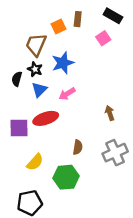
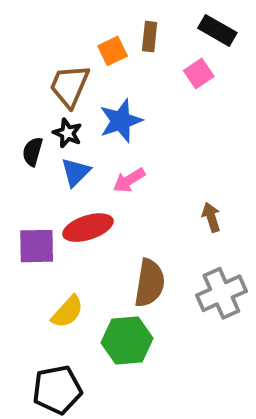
brown semicircle: (78, 147) -> (150, 283), size x1.6

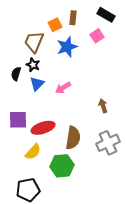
blue star: (121, 121) -> (67, 47), moved
red ellipse: (88, 228) -> (43, 128), moved

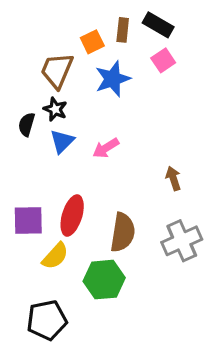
black rectangle: (106, 15) -> (158, 25), moved
purple square: (18, 120) -> (28, 221), moved
red ellipse: (43, 128) -> (72, 215), turned -55

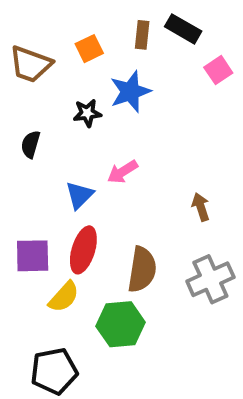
orange square: (92, 42) -> (89, 49), moved
pink square: (163, 60) -> (218, 70), moved
brown trapezoid: (57, 70) -> (31, 64), moved, turned -93
black star: (55, 109) -> (87, 113), moved, turned -30
blue triangle: (62, 141) -> (79, 195), moved

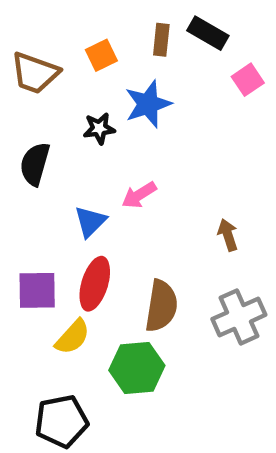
black semicircle: (31, 144) -> (35, 164), size x1.4

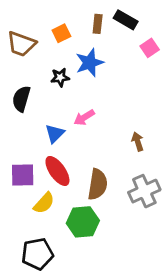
red ellipse: (95, 284) -> (57, 171), turned -52

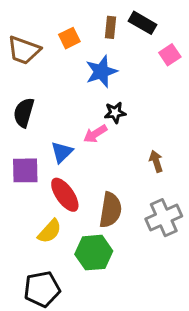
black star: (60, 77) -> (115, 113), moved
purple square: (23, 175) -> (25, 170), moved

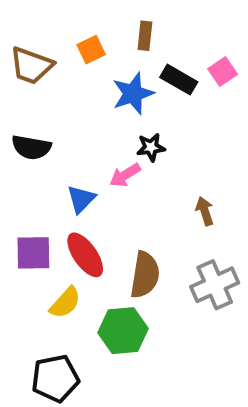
black rectangle: (142, 23) -> (179, 80), moved
black semicircle: (24, 113) -> (31, 147), turned -96
purple square: (25, 170) -> (33, 253), moved

